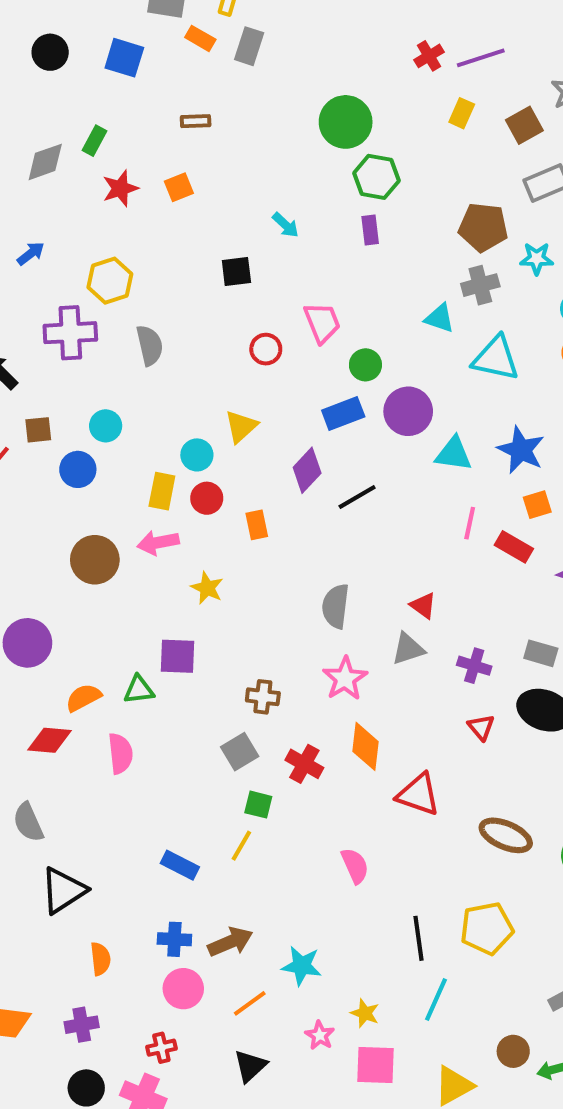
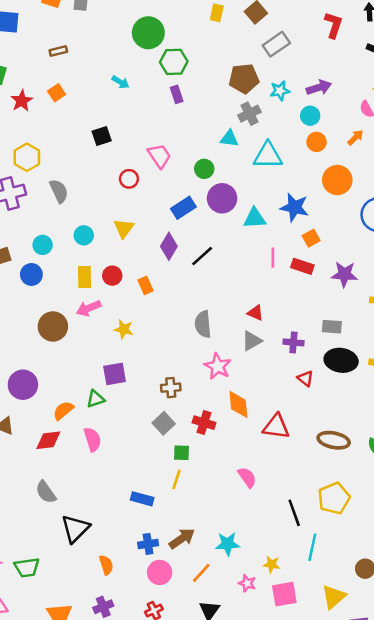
cyan arrow: (285, 225) -> (120, 82), moved
green circle: (365, 365) -> (204, 169), moved
cyan circle: (197, 455) -> (84, 235), moved

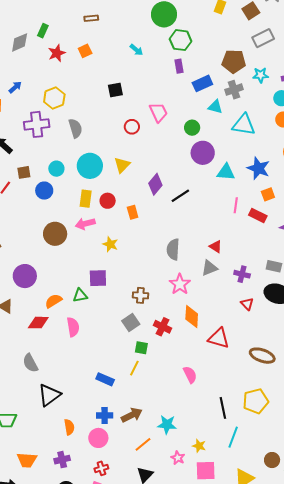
blue rectangle: (183, 208) -> (202, 83), moved
cyan circle: (84, 235) -> (90, 166), size x1.6
pink circle: (160, 572) -> (98, 438), moved

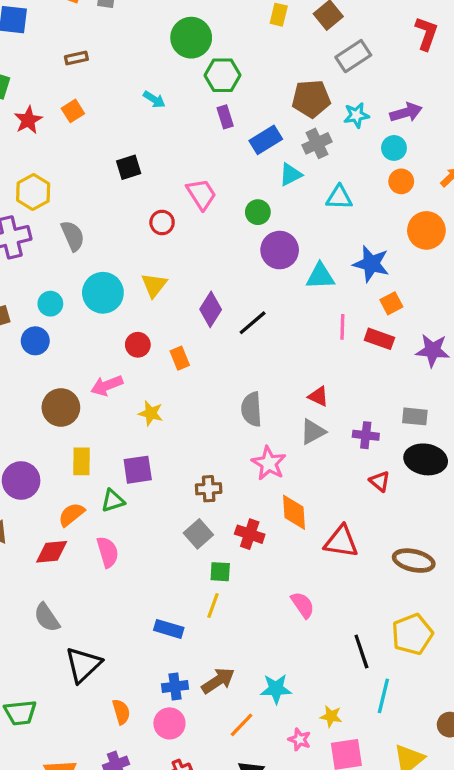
cyan triangle: (215, 107) -> (291, 175), turned -35
cyan triangle: (244, 125) -> (339, 197), size x0.7
yellow rectangle: (86, 199) -> (81, 461), moved

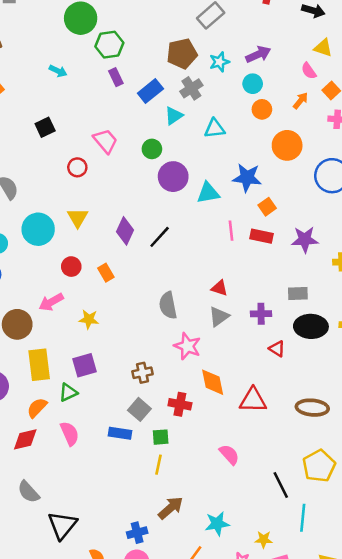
yellow rectangle: (81, 461) -> (39, 365), size x1.4
blue rectangle: (169, 629) -> (120, 433), moved
brown arrow: (218, 681) -> (171, 508), moved

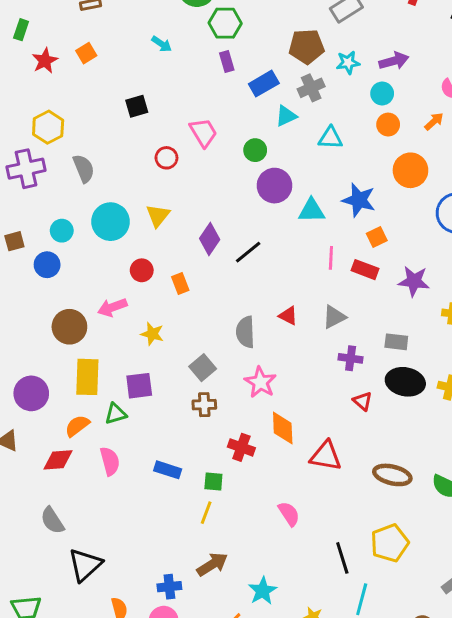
red triangle: (219, 288) -> (288, 316), moved
gray triangle: (219, 317) -> (334, 317), moved
gray square: (139, 409) -> (203, 368), moved
cyan star: (217, 524) -> (263, 591), turned -30

